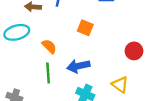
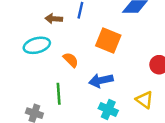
orange square: (85, 28) -> (108, 40), size x1.5
green line: (48, 73) -> (59, 94), moved

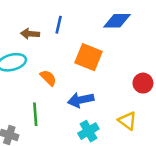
cyan cross: (108, 109) -> (88, 131), turned 36

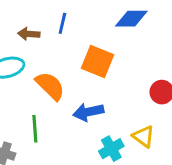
orange semicircle: (48, 78) -> (50, 86), size x1.5
cyan cross: (88, 131) -> (111, 149), moved

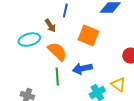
brown arrow: (29, 34) -> (50, 26), moved, turned -128
green line: (35, 129) -> (57, 77), moved

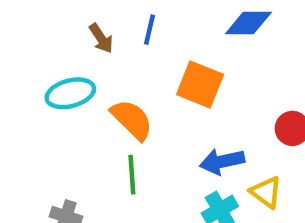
brown arrow: (50, 26) -> (101, 38), moved
blue arrow: (82, 69) -> (222, 161), moved

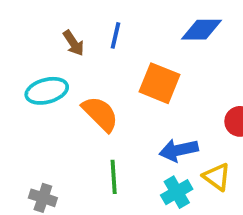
green line: (132, 175) -> (114, 177), moved

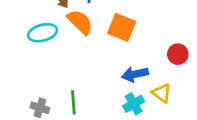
orange semicircle: (100, 114) -> (80, 22), moved
green line: (114, 177) -> (73, 102), moved

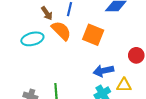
yellow triangle: (162, 93) -> (124, 85), turned -35

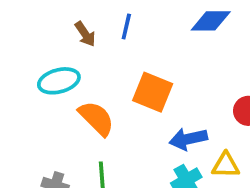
orange semicircle: (61, 31) -> (96, 118), moved
orange square: (93, 35) -> (153, 92), moved

